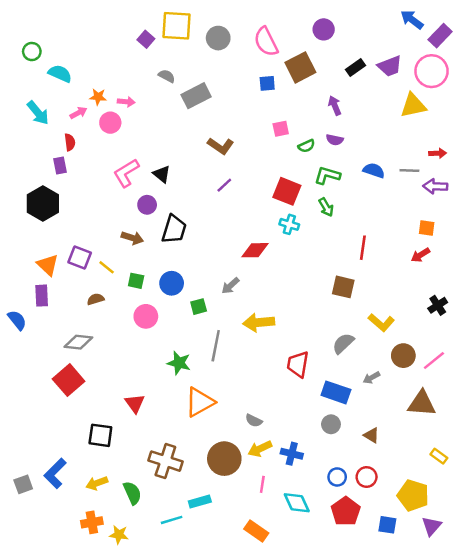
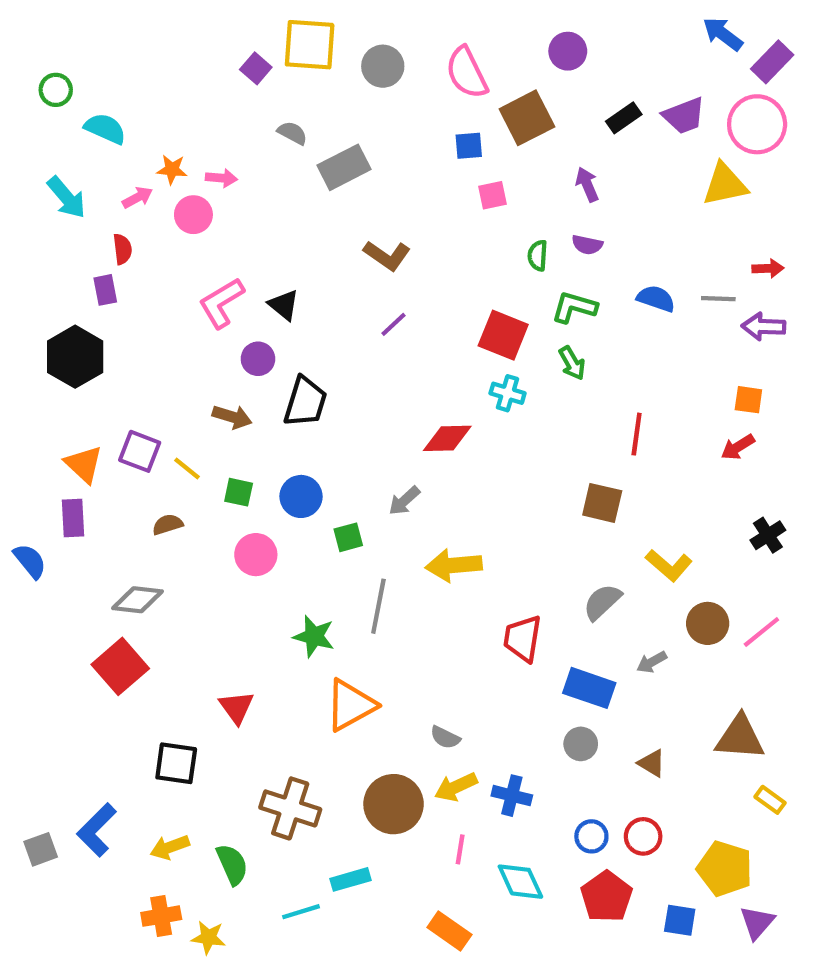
pink square: (281, 129) -> (492, 195), moved
green semicircle: (306, 146) -> (538, 256), turned 119
brown triangle: (422, 403) -> (740, 737), moved

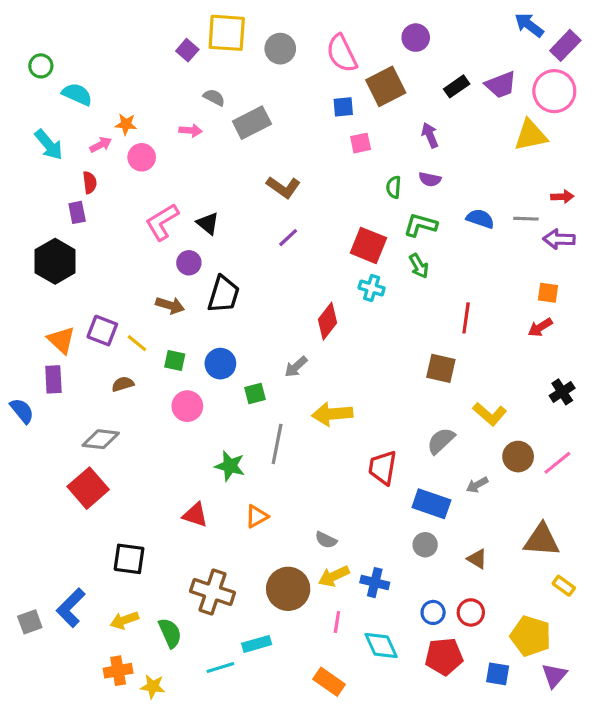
pink arrow: (221, 178) -> (190, 130), moved
red diamond: (447, 438) -> (327, 321), turned -51
orange triangle: (350, 705) -> (257, 516), size x0.6
red triangle: (236, 707) -> (195, 515), moved, turned -36
red pentagon: (606, 897) -> (444, 657), turned 30

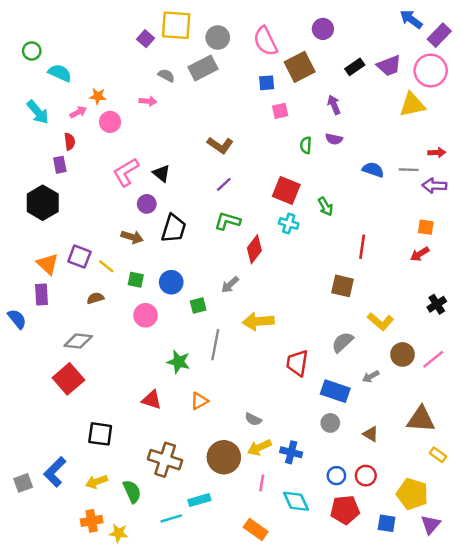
gray rectangle: (252, 123) -> (203, 68), moved
green L-shape: (420, 225) -> (227, 221), moved

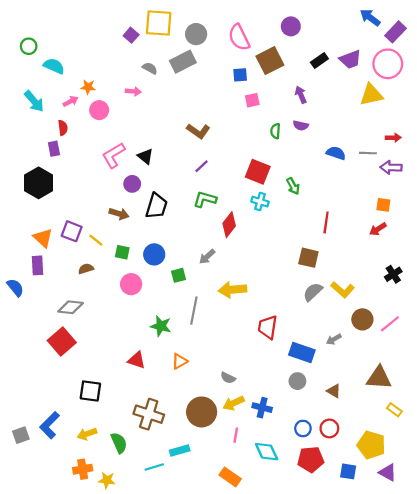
gray semicircle: (343, 342) -> (313, 292), moved
purple triangle: (431, 525) -> (388, 473), turned -42

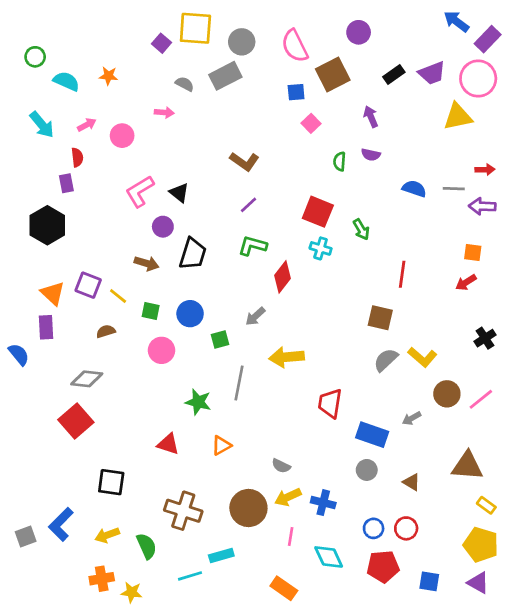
orange star: (88, 87) -> (108, 76), moved
pink square: (252, 100) -> (311, 123), turned -32
yellow pentagon: (371, 445) -> (481, 545), moved

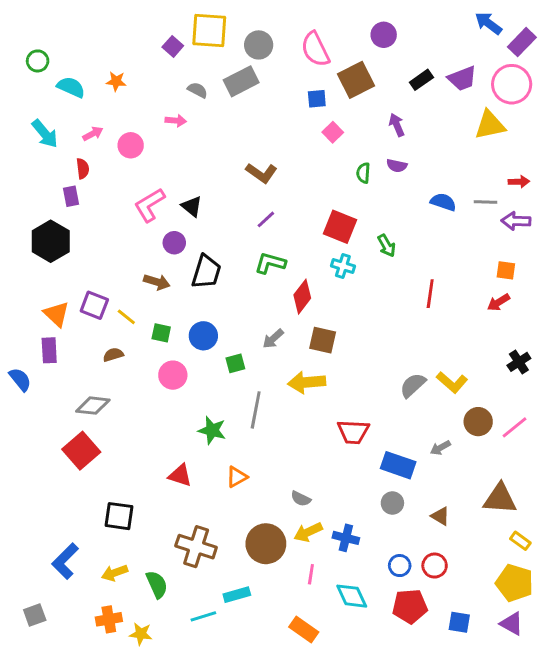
brown square: (380, 318) -> (323, 340), moved
red trapezoid: (330, 403) -> (353, 432), turned -96
gray square: (26, 537) -> (35, 615), moved

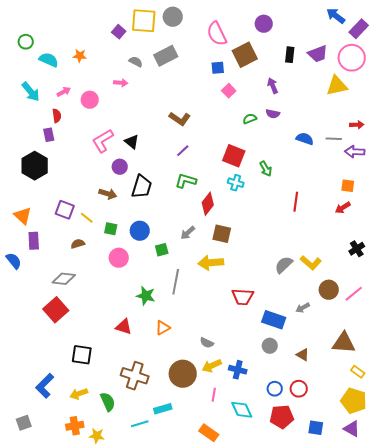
gray circle: (259, 45) -> (173, 17), moved
black rectangle: (421, 80) -> (290, 55), turned -49
green semicircle: (363, 173) -> (250, 119), turned 64
orange triangle: (56, 314) -> (23, 216), moved

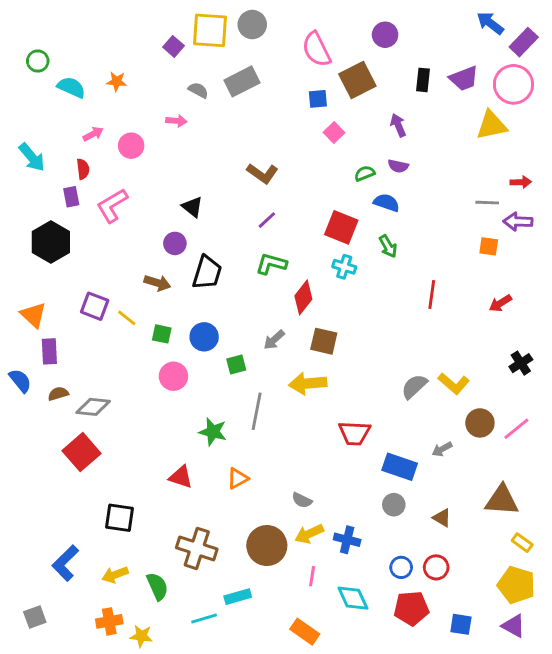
cyan arrow: (31, 92) -> (32, 157), moved
blue semicircle: (305, 139) -> (387, 203), moved
pink L-shape: (103, 141) -> (112, 205), moved
orange square: (348, 186) -> (489, 246), moved
brown semicircle: (78, 244) -> (58, 394), moved

